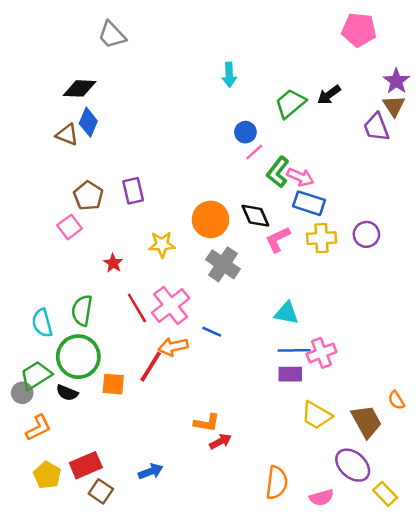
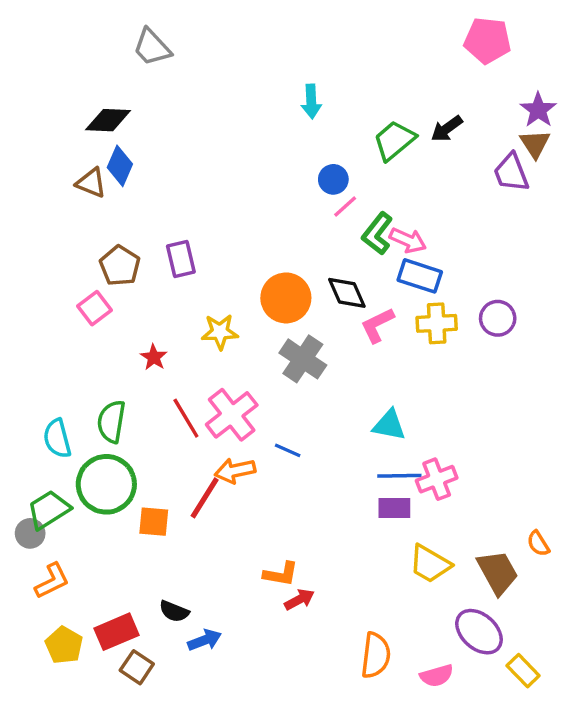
black semicircle: (67, 393) -> (174, 611), moved

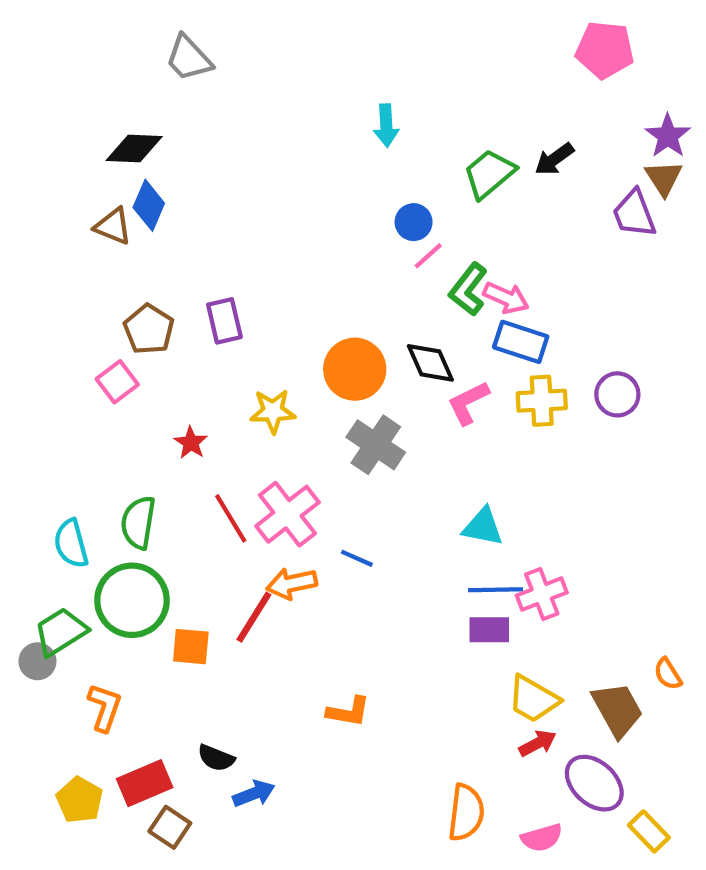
orange L-shape: (52, 581) -> (105, 707), moved, turned -45
red arrow: (299, 599) -> (538, 743), moved

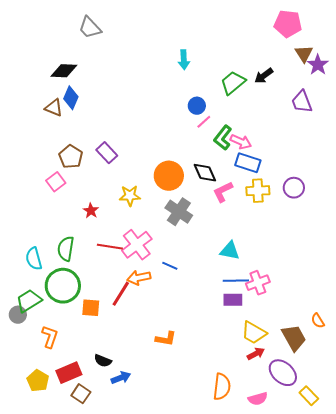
brown triangle: (664, 178) -> (304, 54), moved
purple rectangle: (224, 321) -> (107, 153), turned -30
red line: (231, 518) -> (110, 247), turned -50

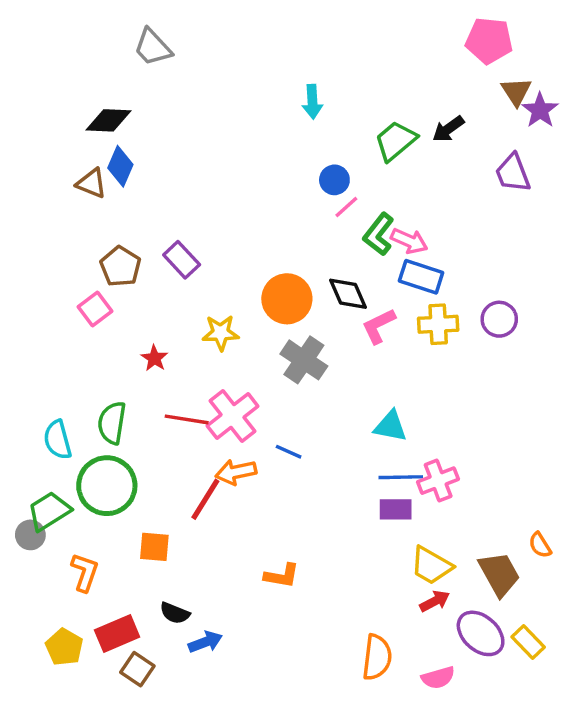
orange square: (91, 308) -> (154, 547), moved
yellow rectangle: (309, 396) -> (528, 642), moved

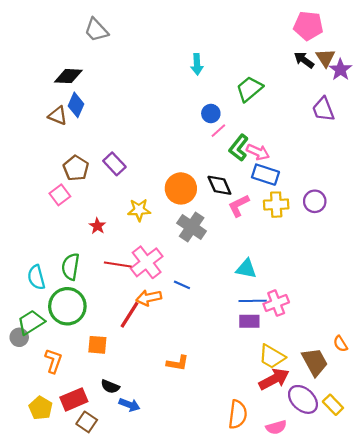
black arrow: (448, 129) -> (304, 60), moved, turned 72
red arrow: (435, 601) -> (274, 379), size x1.6
blue arrow: (205, 642) -> (129, 405), turned 42

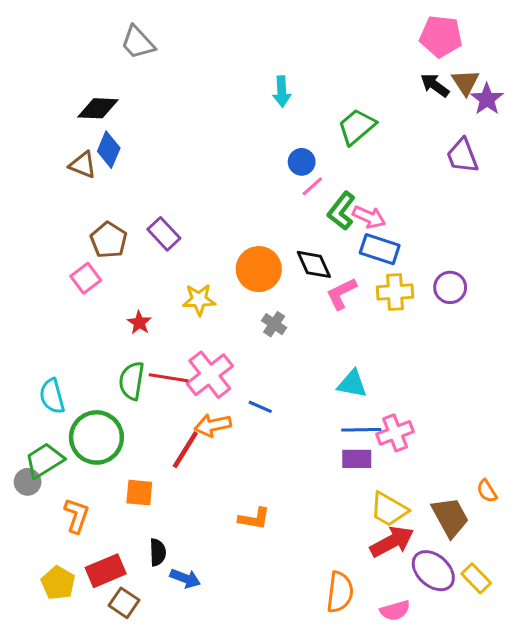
gray cross: (192, 227) -> (274, 324), size x0.6
green semicircle: (71, 267) -> (132, 381), moved
black semicircle: (110, 387) -> (158, 552), turned -114

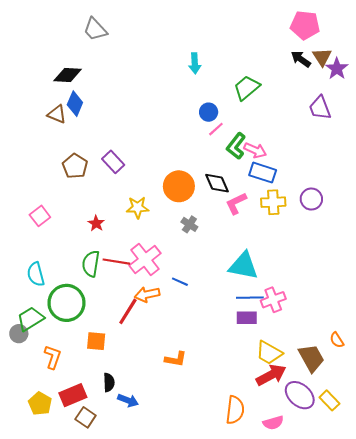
pink square: (86, 278) -> (40, 216), moved
cyan triangle: (352, 384) -> (244, 266), size x1.4

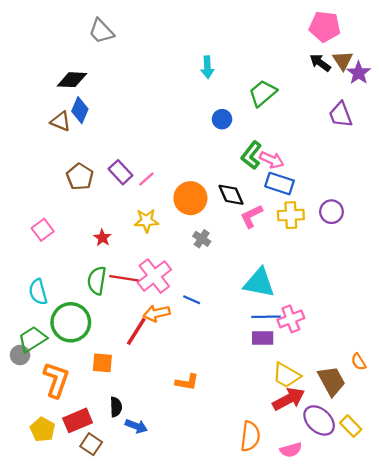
pink line: (216, 129) -> (146, 179), moved
orange L-shape: (53, 357) -> (56, 380), size x1.4

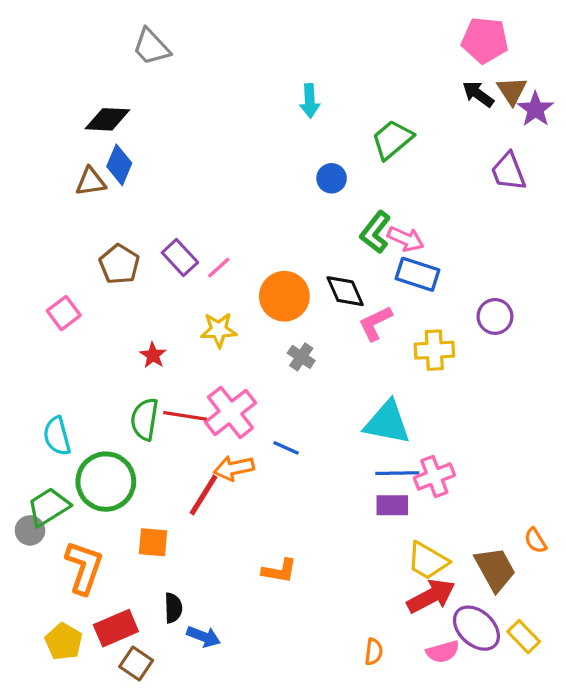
brown triangle: (61, 121) -> (91, 182), turned -30
yellow cross: (291, 215) -> (434, 350), moved
pink square: (43, 230) -> (64, 313), moved
orange semicircle: (250, 436) -> (374, 652), size x0.6
pink semicircle: (291, 450) -> (443, 652), moved

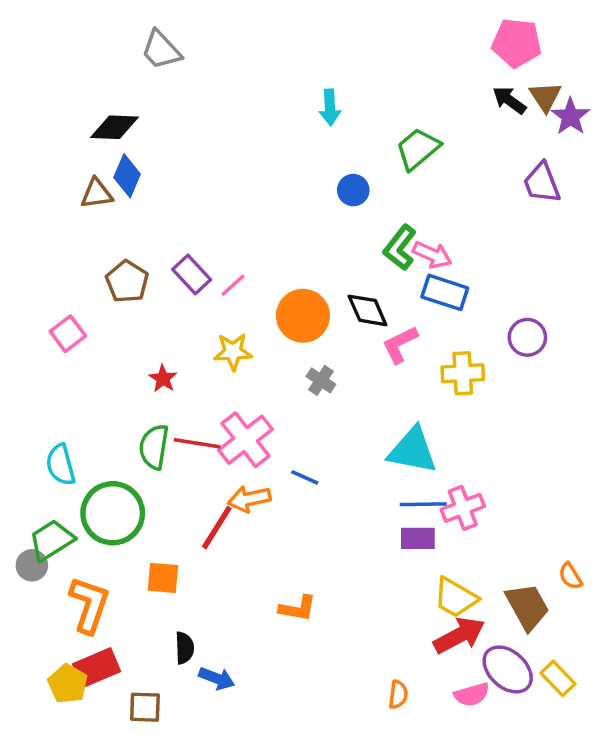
red rectangle: (116, 628) -> (97, 668), moved
brown square: (136, 663) -> (145, 707), turned -32

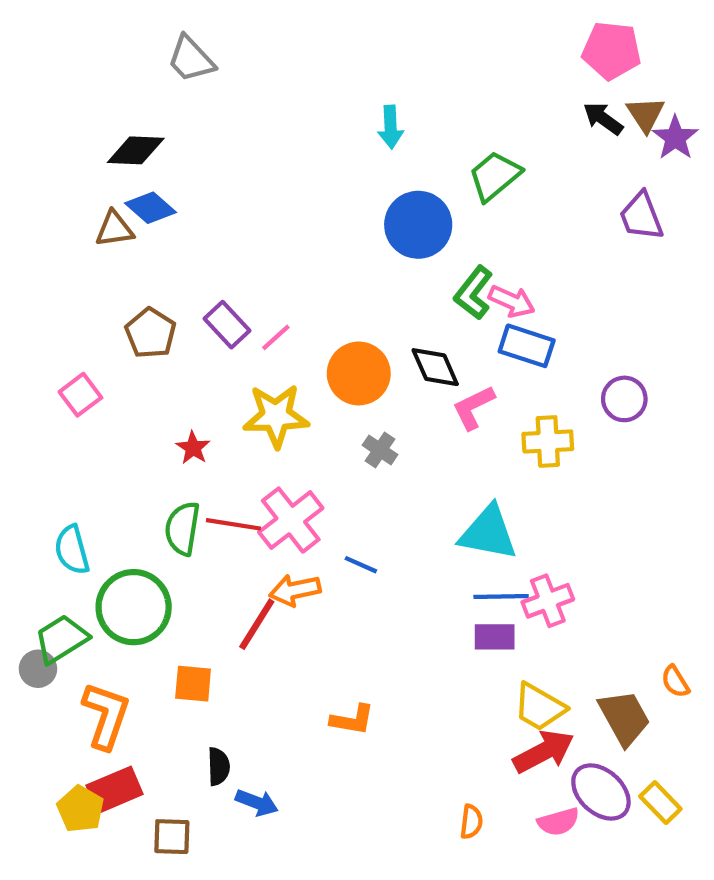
blue diamond: (127, 176) -> (151, 208), turned -72
blue circle: (353, 190) -> (418, 225), size x1.8
yellow star: (233, 352) -> (276, 416), size x1.4

